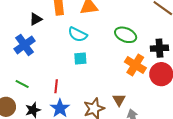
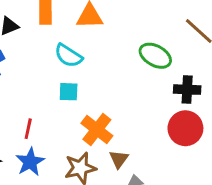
green ellipse: (126, 35) -> (155, 56), moved
orange cross: (135, 65) -> (97, 130), moved

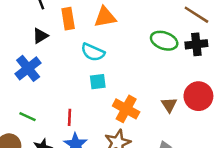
black cross: (187, 90) -> (196, 44), moved
brown triangle: (119, 159) -> (169, 105), moved

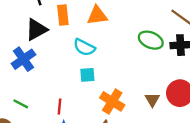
black triangle: (40, 36) -> (36, 30), size x1.5

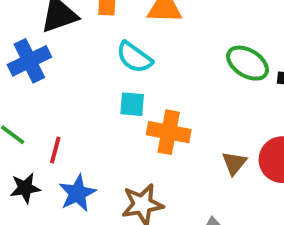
orange cross: (112, 101) -> (169, 132), moved, turned -30
red line: (60, 107) -> (55, 150), moved

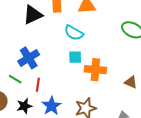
blue cross: (29, 61) -> (29, 58), moved
brown triangle: (234, 163) -> (131, 82), turned -40

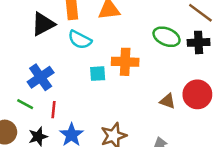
cyan semicircle: (74, 33) -> (80, 40), moved
orange cross: (95, 70) -> (125, 62), moved

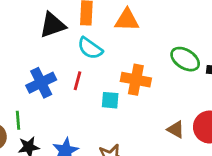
cyan square: (98, 74) -> (110, 100), moved
green line: (25, 104) -> (18, 120), moved, turned 49
red line: (53, 110) -> (78, 81), moved

